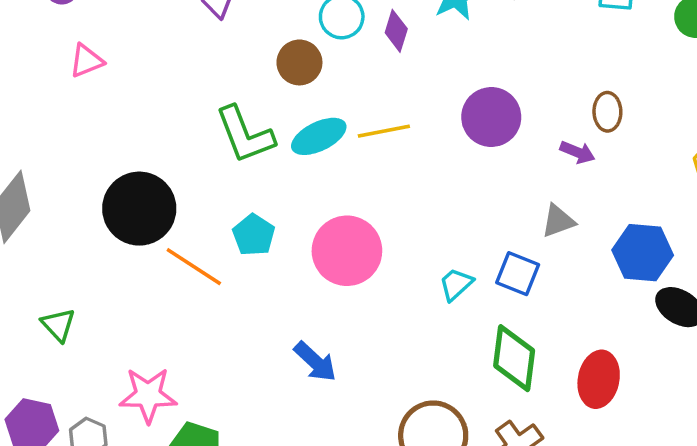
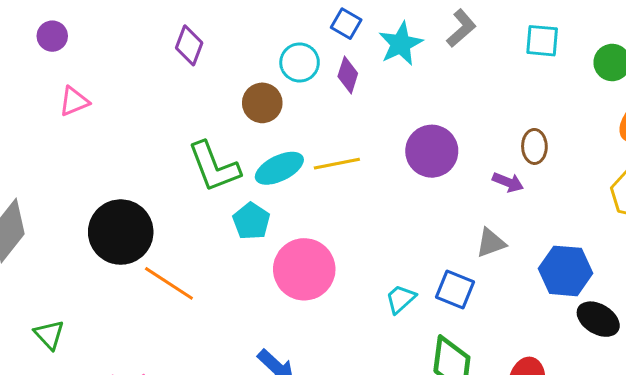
cyan pentagon: (254, 235) -> (251, 221), moved

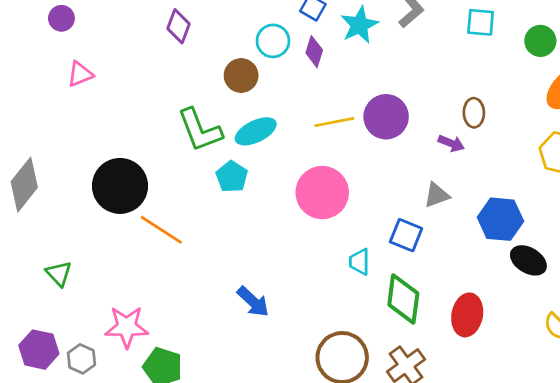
yellow line: (337, 164) -> (334, 122), moved
pink circle: (304, 269) -> (322, 193), moved
cyan trapezoid: (401, 299) -> (359, 262), moved, turned -48

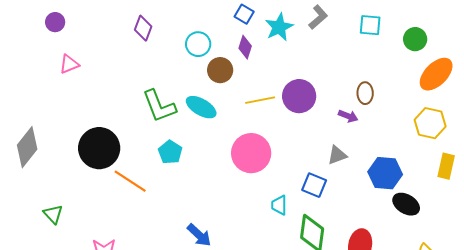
cyan circle: (273, 41) -> (198, 44), moved
brown circle: (241, 75) -> (220, 70), moved
cyan ellipse: (256, 131) -> (201, 107), turned 56
cyan pentagon: (232, 177) -> (170, 152), moved

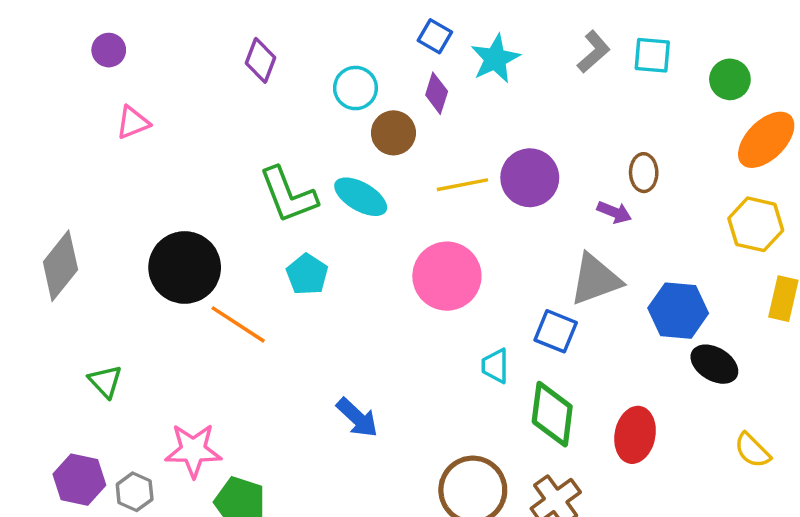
gray L-shape: (318, 17) -> (594, 52), moved
gray triangle: (337, 155) -> (595, 280), size x1.6

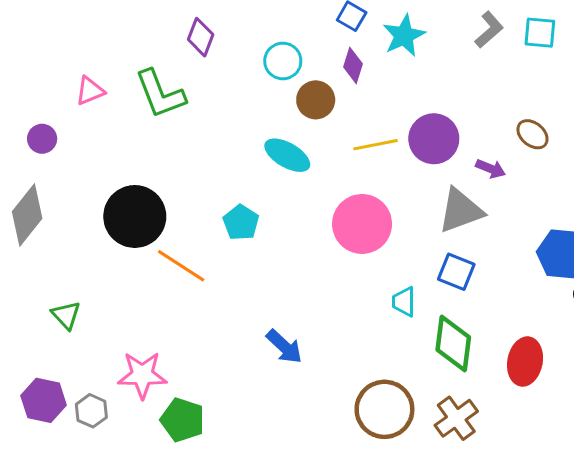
purple circle: (109, 50) -> (42, 139), moved
brown ellipse: (644, 173) -> (532, 134), turned -48
green L-shape: (288, 195) -> (160, 94), moved
purple arrow: (614, 212) -> (491, 169), moved
gray triangle: (595, 280) -> (461, 211), moved

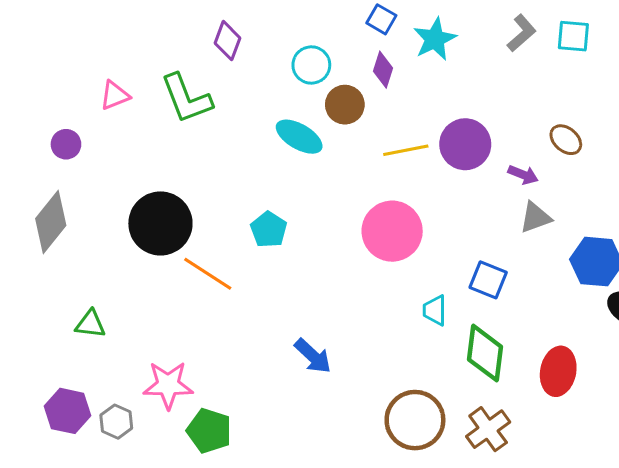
cyan ellipse: (287, 155) -> (299, 137), moved
gray triangle: (461, 211) -> (535, 217), moved, size x0.7
green triangle: (66, 315) -> (90, 324), turned -40

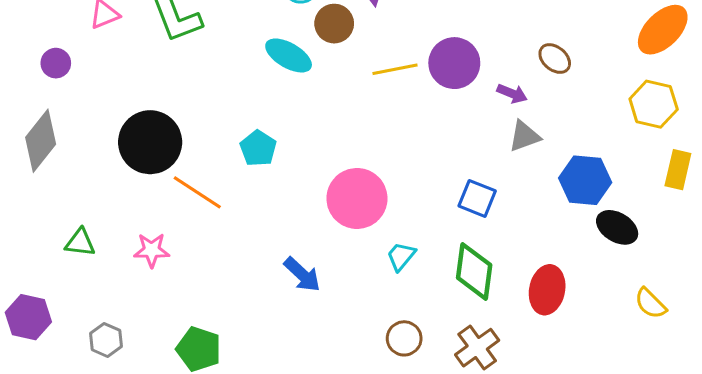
pink circle: (392, 231) -> (357, 198), moved
cyan trapezoid: (435, 310) -> (401, 256), moved, turned 40
pink star: (168, 385) -> (152, 250), moved, size x0.7
purple hexagon: (68, 411) -> (28, 317), moved
brown circle: (415, 420) -> (404, 338), size x0.6

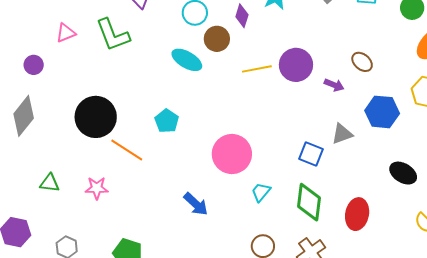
gray triangle: (524, 136) -> (342, 134), moved
blue hexagon: (585, 180) -> (382, 112), moved

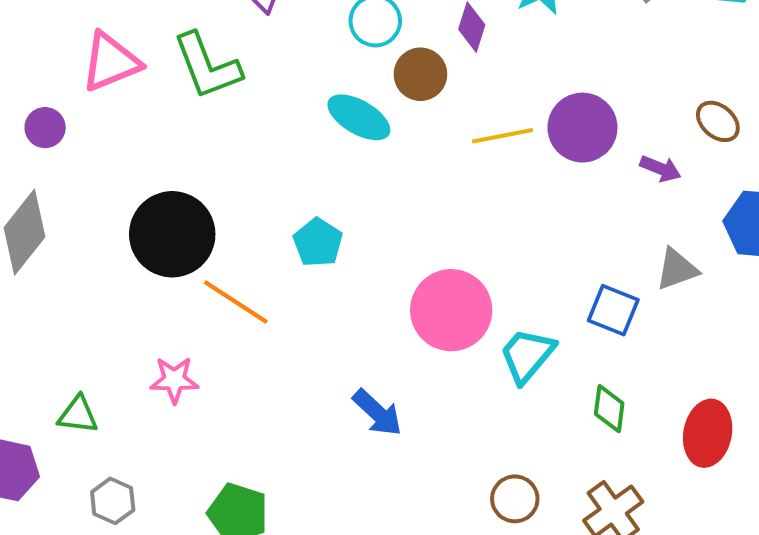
pink triangle: (66, 33) -> (111, 62), size x1.5
green triangle: (50, 183) -> (78, 415), moved
cyan trapezoid: (261, 192) -> (527, 355), moved, size x1.4
green diamond: (309, 202) -> (609, 409), size x0.6

